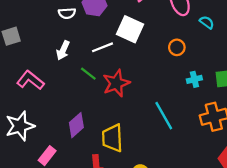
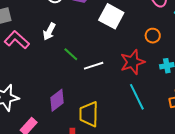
white line: (103, 47) -> (94, 66), moved
pink L-shape: (30, 80) -> (17, 40), moved
red star: (116, 83) -> (132, 62), moved

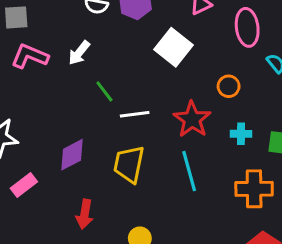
pink L-shape: (17, 40) -> (30, 56), turned -30
red star: (132, 62) -> (192, 119), turned -30
yellow trapezoid: (89, 114) -> (129, 164), moved

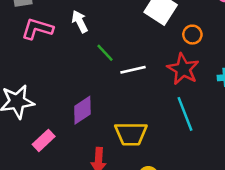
white arrow: (79, 53) -> (80, 22), turned 120
orange circle: (229, 86) -> (192, 35), moved
yellow trapezoid: (129, 164) -> (131, 134), moved, turned -96

